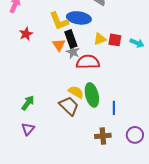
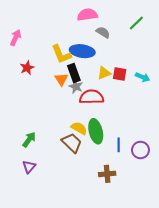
purple circle: (135, 135) -> (140, 150), moved

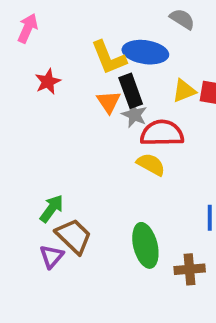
yellow semicircle: (79, 128) -> (151, 164), moved
green ellipse: (96, 131) -> (145, 245), moved
brown trapezoid: (72, 143) -> (74, 236), moved

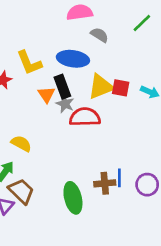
yellow L-shape: (109, 58) -> (29, 63), moved
yellow triangle: (184, 91) -> (101, 87), size x1.5
yellow semicircle: (151, 164) -> (21, 144), moved
brown cross: (190, 269) -> (105, 183), moved

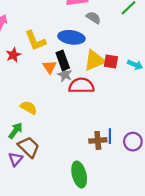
green ellipse: (73, 198) -> (79, 174), moved

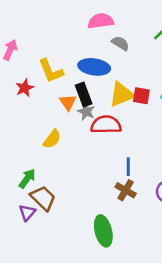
yellow semicircle: (29, 108) -> (52, 139), moved, turned 98
blue line: (110, 136) -> (128, 167), moved
brown cross: (98, 140) -> (126, 190), turned 35

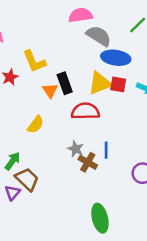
gray semicircle: (120, 43) -> (99, 36), size x1.5
blue ellipse: (94, 67) -> (116, 58), moved
gray star: (86, 112) -> (76, 149), moved
brown cross: (126, 190) -> (88, 162), moved
green ellipse: (103, 231) -> (100, 218), moved

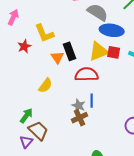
blue line: (106, 150) -> (92, 101), moved
brown cross: (88, 162) -> (79, 118), moved, turned 35

